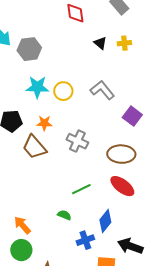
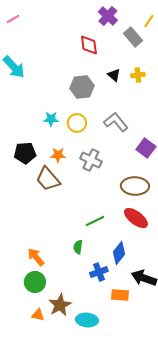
gray hexagon: (29, 49) -> (82, 87), moved
cyan star: (37, 87) -> (51, 119), size x0.7
gray cross: (77, 141) -> (91, 160), moved
green semicircle: (64, 215) -> (78, 247), turned -104

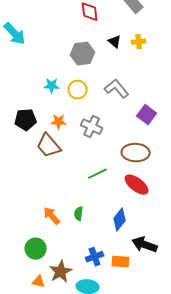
green line: (95, 221) -> (98, 174), moved
orange arrow: (36, 257) -> (52, 216), moved
blue cross: (99, 272) -> (95, 257), moved

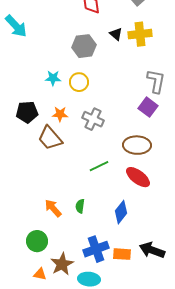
yellow cross: (139, 42) -> (140, 34), size x1.6
gray L-shape: (117, 89) -> (156, 81), moved, turned 50
black arrow: (145, 245) -> (152, 250), moved
blue cross: (95, 257) -> (96, 249), size x1.4

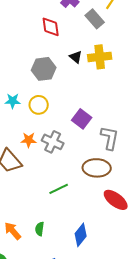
gray L-shape: (156, 81) -> (110, 138), moved
purple square: (148, 107) -> (82, 119), moved
orange star: (60, 114) -> (29, 140), moved
red ellipse: (138, 177) -> (116, 200), moved

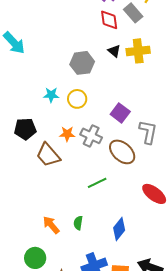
red diamond: (51, 27) -> (109, 20), moved
brown ellipse: (97, 168) -> (122, 152), moved, turned 40

